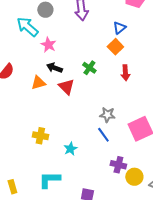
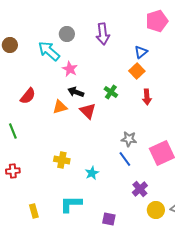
purple cross: (118, 165) -> (140, 189), turned 35
yellow circle: (134, 177) -> (156, 210), moved

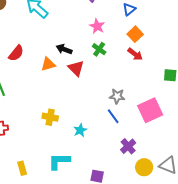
pink star: (70, 69) -> (97, 26), moved
orange square: (137, 71) -> (135, 34), moved
red arrow: (147, 97) -> (135, 54), turned -49

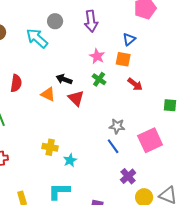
orange square: (135, 34) -> (123, 59), moved, turned -35
red semicircle: (16, 53) -> (16, 83), turned -30
orange triangle: (48, 64) -> (48, 94), turned 42
cyan star: (80, 130) -> (70, 160), moved

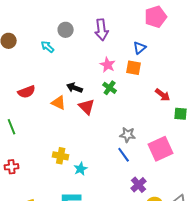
cyan arrow: (37, 38) -> (48, 47), size x0.6
red semicircle: (16, 83) -> (27, 92), turned 60
red arrow: (135, 84) -> (163, 95), moved

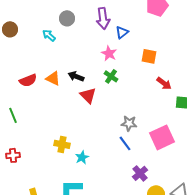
blue triangle: (140, 48) -> (122, 32), moved
orange square: (134, 68) -> (149, 56), moved
orange triangle: (59, 103) -> (53, 78), moved

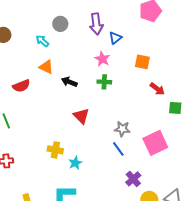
green cross: (111, 76) -> (104, 82), turned -32
orange triangle: (53, 78) -> (46, 67), moved
red triangle: (88, 95) -> (81, 116), moved

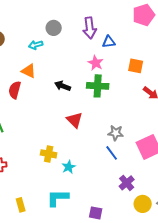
blue triangle: (115, 38) -> (109, 42), turned 32
cyan arrow: (42, 41) -> (36, 45), turned -56
orange triangle: (46, 67) -> (29, 71), moved
green cross: (104, 82) -> (98, 86), size x1.5
red semicircle: (21, 86) -> (15, 90), turned 126

